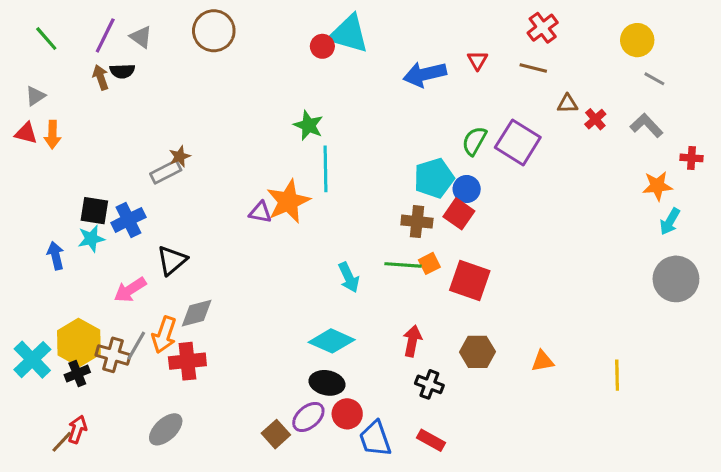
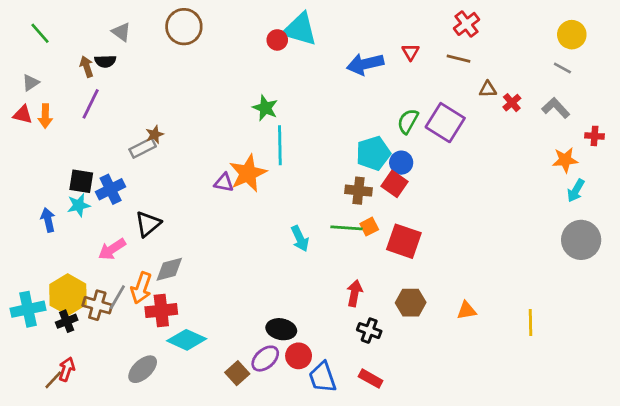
purple line: (105, 35) -> (91, 104), moved
yellow circle: (637, 40) -> (572, 35), moved
cyan diamond: (332, 341) -> (187, 340), moved
cyan cross: (32, 360) -> (28, 309), turned 32

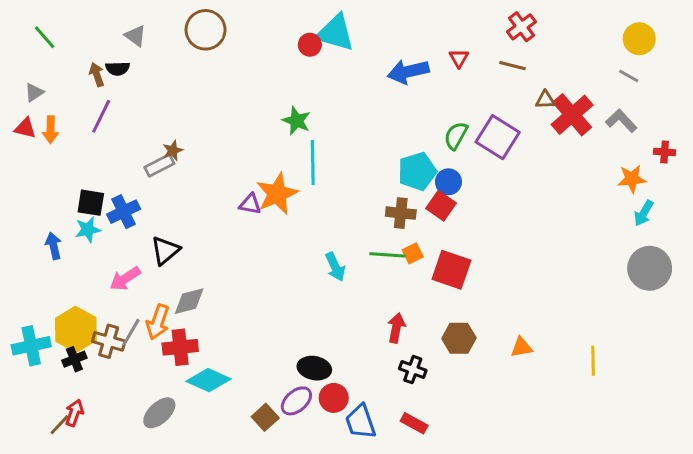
red cross: (512, 103) -> (572, 115), size x2.0

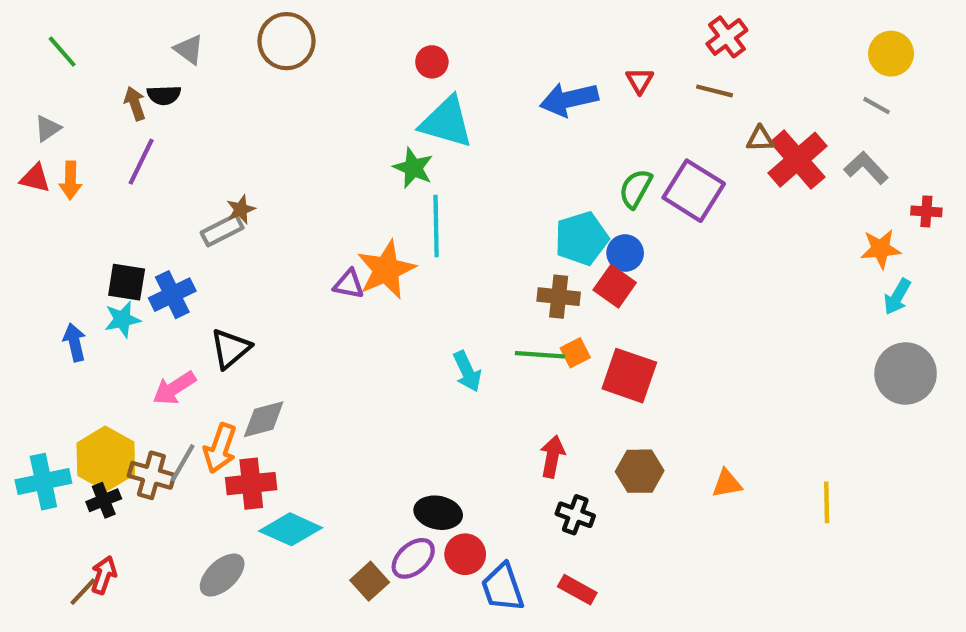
cyan triangle: (335, 33) -> (446, 122), moved

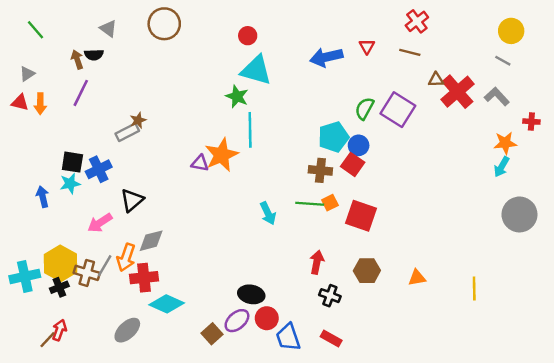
cyan arrow: (897, 297) -> (502, 167), moved

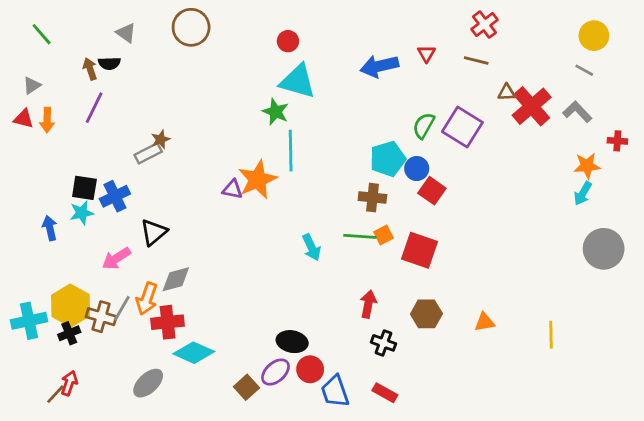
red square: (353, 164) -> (432, 191), moved

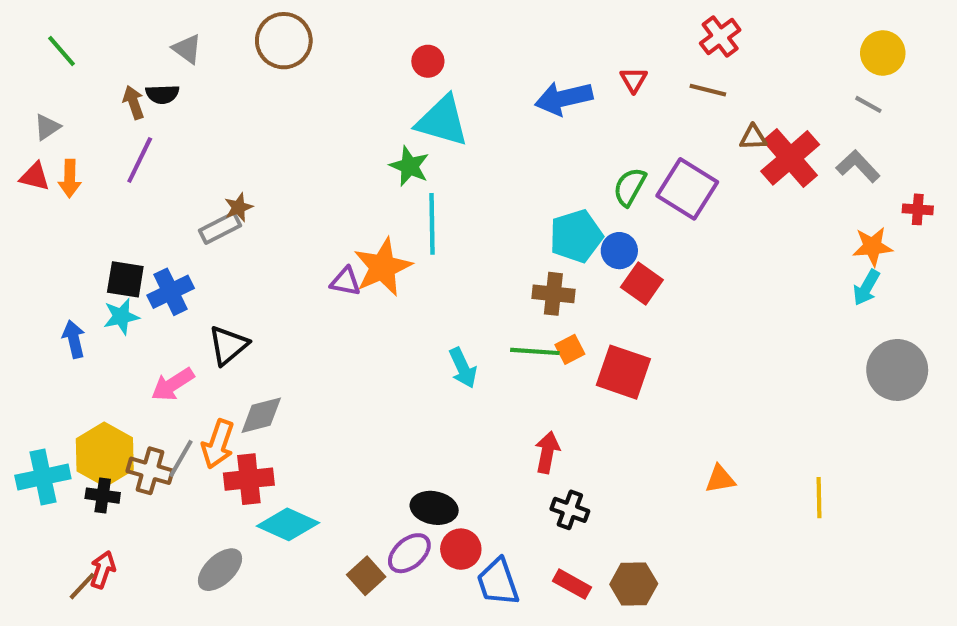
brown hexagon: (426, 314) -> (634, 584), moved
black cross: (69, 333) -> (103, 496), turned 30

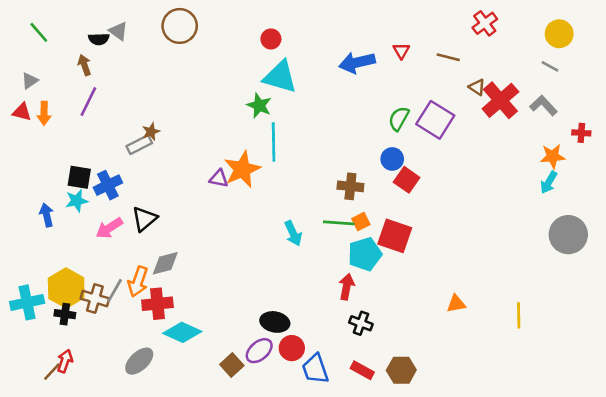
red cross: (720, 37) -> (485, 23), moved
black semicircle: (162, 94) -> (99, 39), moved
brown triangle: (753, 137) -> (477, 87), turned 36
cyan pentagon: (576, 236) -> (365, 254), moved
pink arrow: (173, 384) -> (109, 228), moved

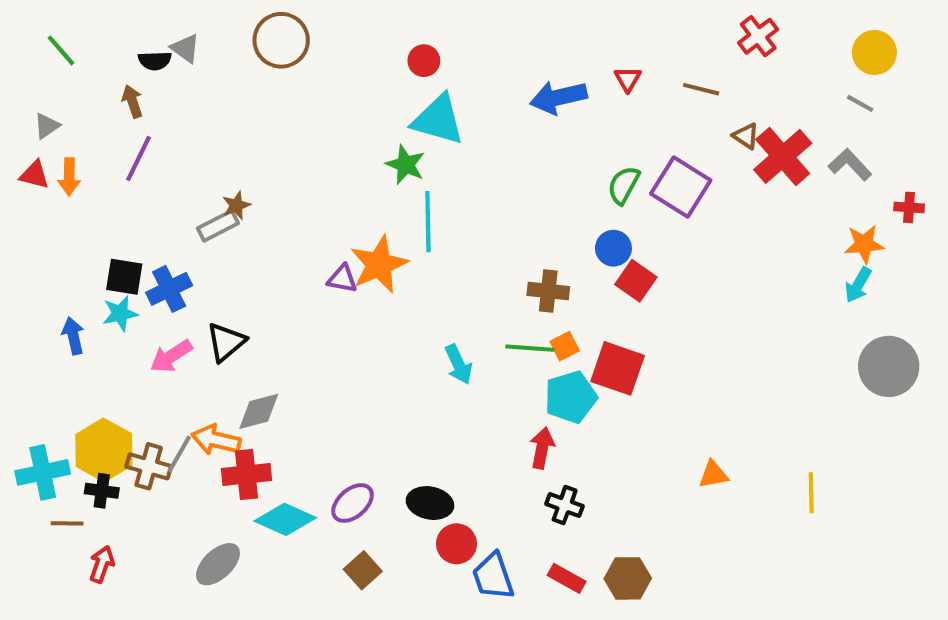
orange arrow: (138, 282) -> (216, 440), turned 84
purple ellipse: (259, 351) -> (353, 503), moved
brown line: (52, 372) -> (67, 523), moved, turned 48

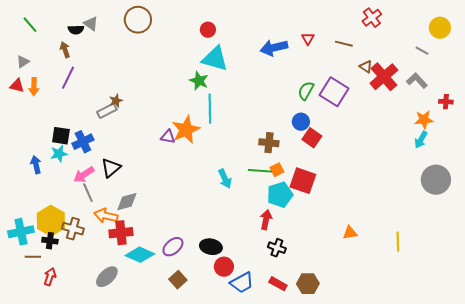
yellow circle: (874, 52) -> (440, 28), moved
gray line: (179, 454) -> (88, 193), moved, turned -54
blue trapezoid: (493, 576) -> (242, 283), turned -100

